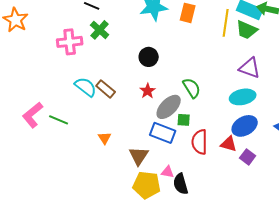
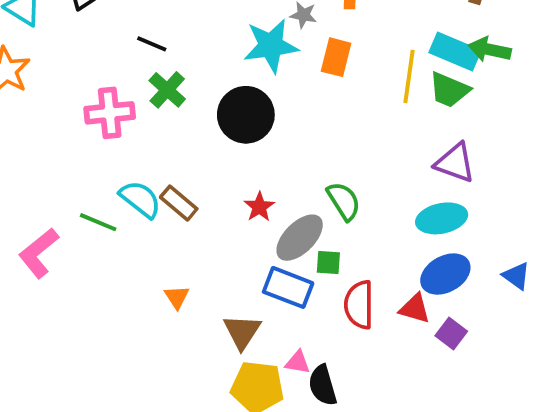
black circle: (149, 57) -> (246, 115), moved, size x1.5
green line: (59, 120) -> (98, 222), moved

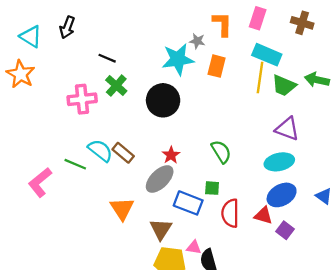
green arrow: (490, 50) -> (317, 80), moved
cyan rectangle: (455, 51) -> (267, 55), moved
gray ellipse: (300, 238) -> (160, 179), moved
orange triangle: (177, 297) -> (122, 209), size x1.6

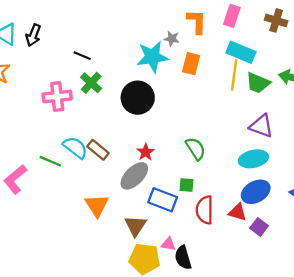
black arrow: (67, 27) -> (33, 35), moved

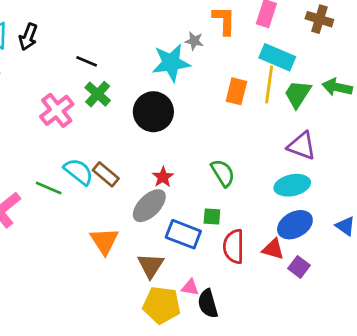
orange rectangle: (191, 64) -> (236, 91), moved
green trapezoid: (258, 83) -> (298, 94), turned 100
pink cross: (57, 96) -> (57, 110), turned -32

